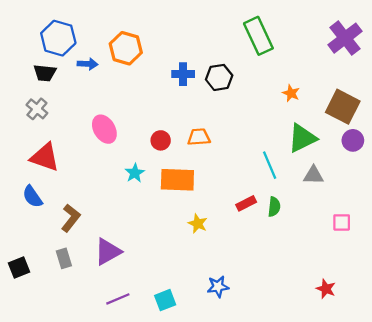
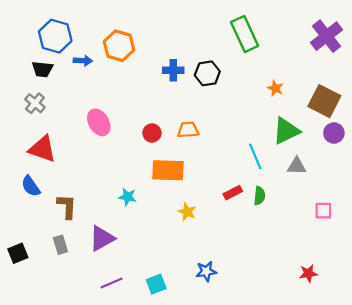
cyan star: (135, 173) -> (128, 197), moved, turned -30
brown L-shape: (71, 218) -> (67, 206), turned -35
red star: (326, 289) -> (308, 273), turned -30

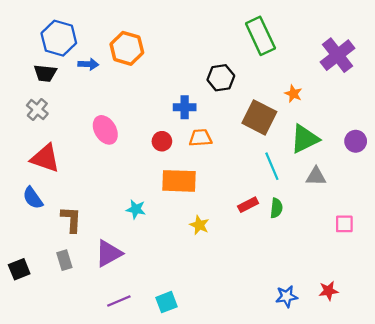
purple cross: (326, 36) -> (338, 55), moved
blue cross: (173, 70) -> (185, 107), moved
brown square: (324, 101) -> (259, 117), moved
blue star: (206, 271) -> (287, 296), moved

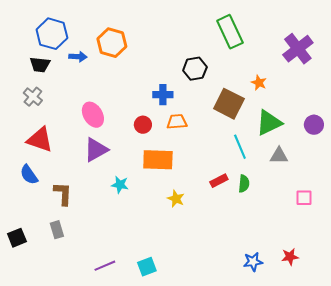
purple triangle: (109, 253) -> (96, 150), moved

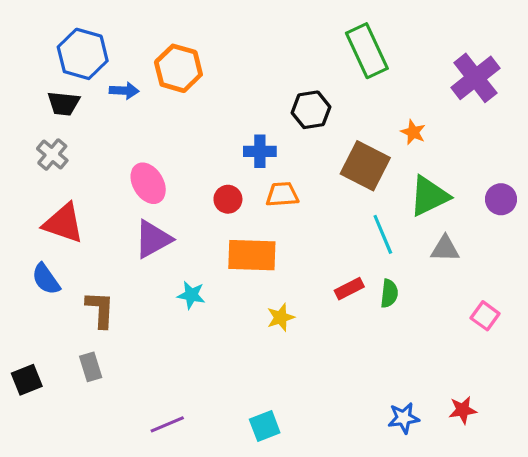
pink square: (304, 198) -> (485, 316), turned 36
yellow star: (176, 199) -> (281, 317), turned 30
cyan square: (147, 267) -> (265, 426), moved

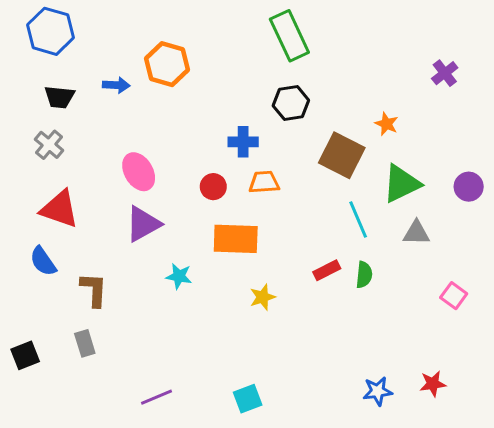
green rectangle: (367, 51) -> (289, 36), moved
blue hexagon: (83, 54) -> (51, 31), moved
purple cross: (475, 78) -> (445, 73), size x0.6

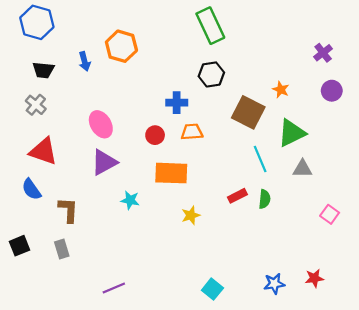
blue arrow: (116, 85) -> (85, 61), turned 72
purple circle: (469, 187) -> (332, 91), moved
black square: (25, 355) -> (20, 246), moved
cyan square: (248, 399) -> (212, 289), moved, turned -30

